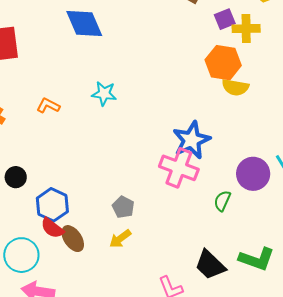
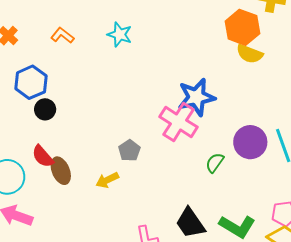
black circle: (16, 177) -> (45, 109), moved
blue hexagon: (52, 205) -> (31, 82), moved
gray pentagon: (123, 207) -> (129, 151), moved

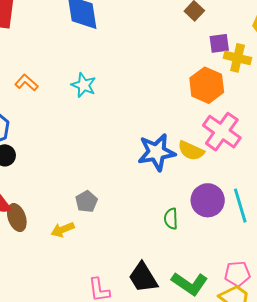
yellow semicircle: (250, 54) -> (191, 151), moved
pink cross: (179, 122) -> (222, 132), moved
green semicircle: (215, 163) -> (171, 219), turned -40

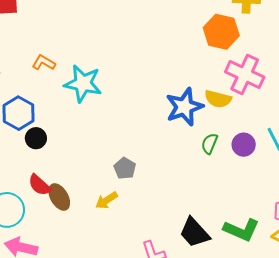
cyan star: (84, 85) -> (83, 83), moved, size x1.5
purple circle: (208, 200) -> (244, 145), size x0.7
green semicircle: (171, 219) -> (209, 144), moved, turned 35

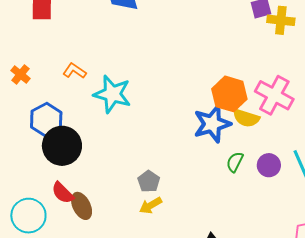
orange hexagon: (221, 32) -> (229, 94), moved
black circle: (36, 138) -> (62, 146), size x1.8
yellow arrow: (107, 200) -> (151, 205), moved

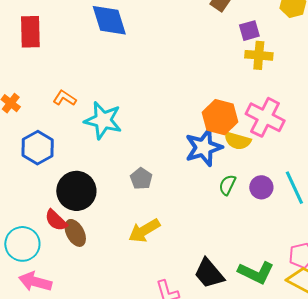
yellow cross: (281, 20) -> (259, 55), moved
black circle: (62, 146) -> (76, 191), moved
gray pentagon: (149, 181) -> (141, 179), moved
yellow arrow: (151, 205) -> (144, 231), size x1.4

